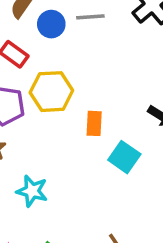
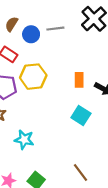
orange rectangle: (94, 123) -> (79, 80), moved

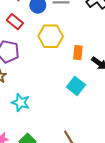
yellow hexagon: (33, 77) -> (51, 36), moved

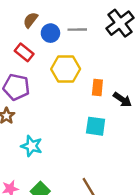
cyan square: (76, 86) -> (96, 126), turned -30

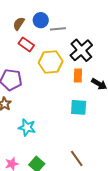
black cross: (120, 23) -> (81, 50), moved
blue circle: (50, 33) -> (41, 20), moved
red rectangle: (24, 52) -> (26, 44), moved

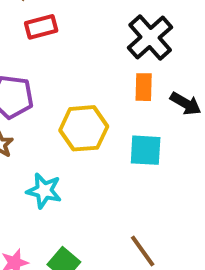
red rectangle: (26, 44) -> (41, 27), turned -49
yellow hexagon: (51, 62) -> (84, 128), moved

